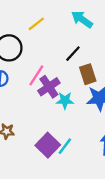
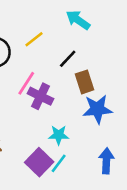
yellow line: (36, 24) -> (34, 39), moved
purple cross: (49, 87) -> (41, 96), turned -30
cyan star: (65, 100) -> (59, 135), moved

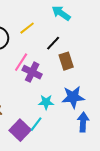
blue star: (97, 109) -> (73, 97), moved
purple square: (39, 162) -> (20, 130), moved
cyan line: (59, 163) -> (36, 124), moved

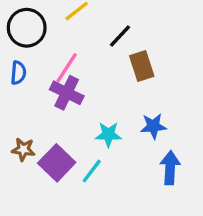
purple cross: (32, 72) -> (67, 93), moved
blue star: (73, 97) -> (153, 126), size x0.7
purple square: (20, 130) -> (57, 163), moved

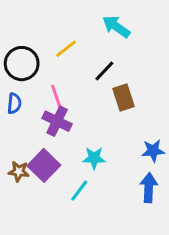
pink line: (67, 68) -> (57, 99), turned -52
blue star: (153, 126) -> (153, 151), moved
purple square: (57, 163) -> (44, 165), moved

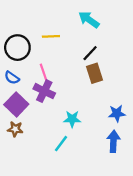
yellow line: (66, 49) -> (51, 36), turned 36
black line: (104, 71) -> (90, 53), moved
blue semicircle: (14, 103) -> (12, 78), turned 120
purple square: (44, 165) -> (16, 104), moved

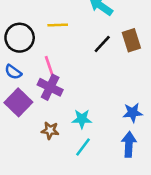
brown rectangle: (95, 73) -> (131, 40), moved
brown star: (15, 129) -> (50, 130), moved
cyan line: (61, 144) -> (83, 147), moved

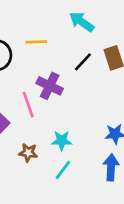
pink line: (50, 68) -> (28, 105), moved
purple cross: (50, 87) -> (50, 86), moved

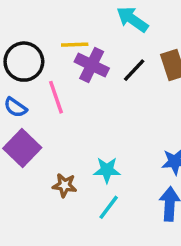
purple cross: (50, 86) -> (92, 65), moved
pink line: (28, 105) -> (56, 97), moved

